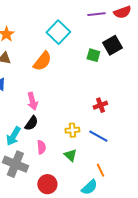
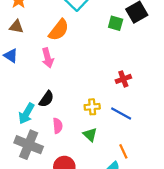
pink arrow: (32, 101) -> (48, 58), moved

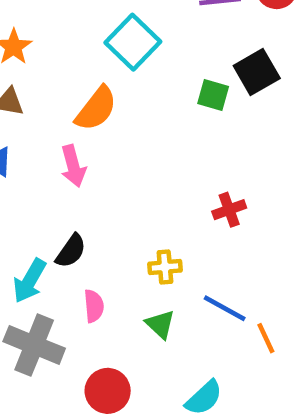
blue line: (121, 113) -> (225, 308), moved
orange line: (123, 151) -> (266, 338), moved

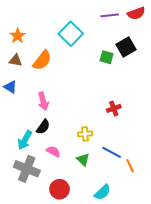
orange semicircle: (96, 109) -> (42, 60), moved
pink arrow: (73, 166) -> (43, 101), moved
pink semicircle: (94, 306) -> (53, 151), turned -56

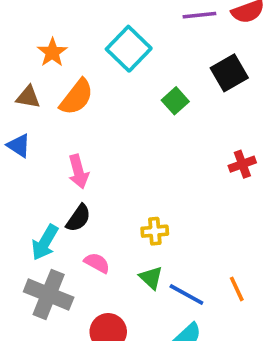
orange star: (18, 36) -> (52, 52), moved
green square: (107, 57) -> (175, 101), moved, turned 32
red cross: (114, 108) -> (242, 164), moved
blue line: (112, 152) -> (186, 294), moved

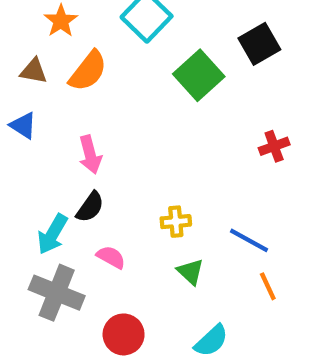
green square: (175, 101) -> (199, 75), size x1.6
green triangle: (151, 278) -> (190, 272), moved
blue line: (186, 294) -> (249, 240), moved

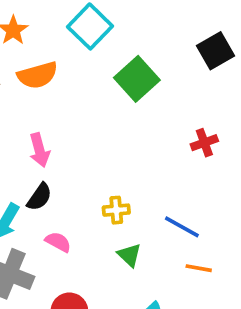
black square: (259, 44) -> (216, 51), moved
orange semicircle: (88, 71) -> (38, 75), turned 36
orange line: (268, 286) -> (199, 268), turned -55

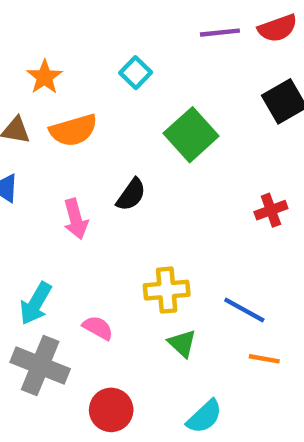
cyan square: (90, 26) -> (136, 73), size x0.6
black semicircle: (39, 197) -> (131, 195), moved
yellow cross: (116, 210) -> (167, 290), size x1.4

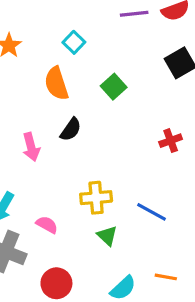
orange semicircle: (73, 130) -> (56, 84), moved, turned 88
green square: (191, 135) -> (114, 87), size x0.7
orange line: (264, 359) -> (166, 277), moved

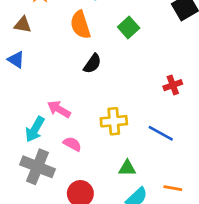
red cross: (171, 141) -> (173, 85), moved
pink arrow: (31, 147) -> (59, 109), moved, turned 135
green triangle: (107, 236) -> (127, 168), moved, turned -42

